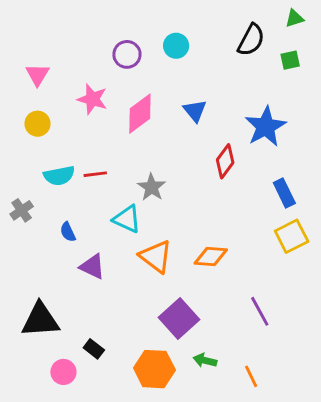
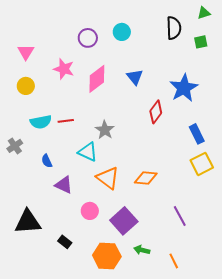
black semicircle: (251, 40) -> (174, 28), turned -30
pink circle: (63, 372) -> (90, 211), moved

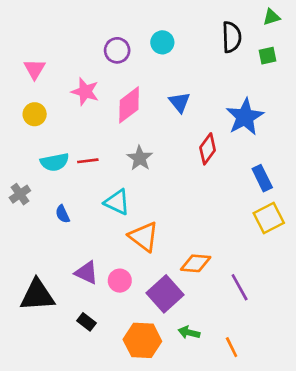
gray star: (105, 130) -> (140, 158), moved
orange diamond: (146, 178) -> (196, 263), moved
purple triangle: (64, 185) -> (86, 273), moved

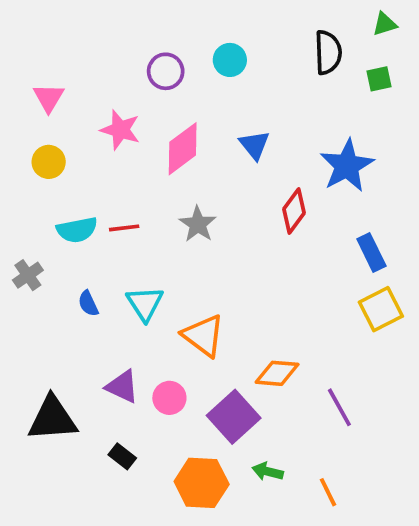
cyan triangle: (117, 202) -> (145, 303), moved, turned 32

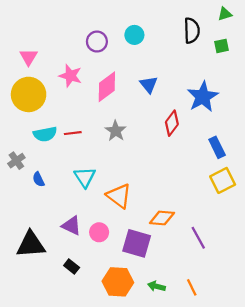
yellow circle: (49, 162) -> (29, 94), size x1.8
blue semicircle: (88, 303) -> (38, 179), moved
purple square: (234, 417) -> (137, 243), turned -32
green arrow: (268, 471) -> (156, 286), moved

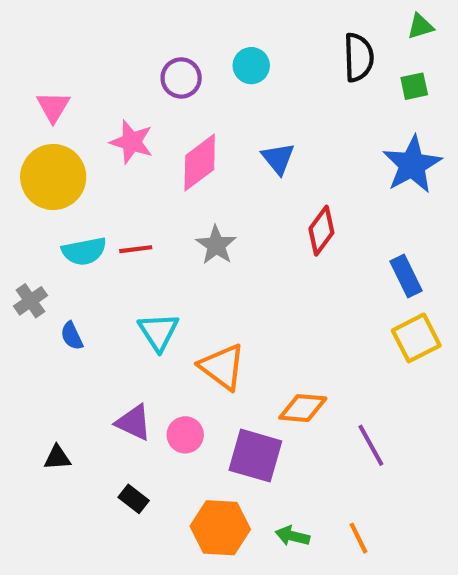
blue star: (203, 97) -> (412, 165), moved
black triangle: (31, 244) -> (57, 458), size x0.5

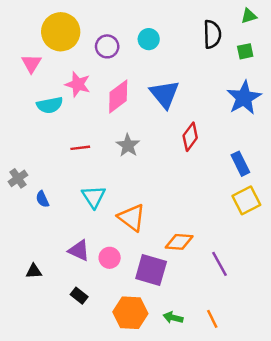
blue triangle: (278, 158) -> (165, 94), size x1.5
yellow circle: (53, 177) -> (61, 32), moved
cyan semicircle: (84, 251) -> (50, 105), moved

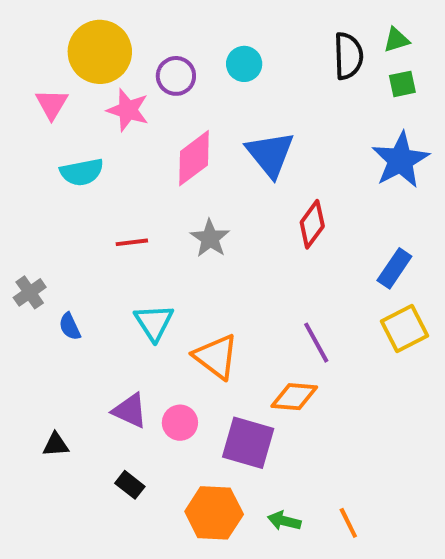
green triangle: (249, 16) -> (396, 40), moved
pink star: (78, 84) -> (128, 110), moved
blue rectangle: (240, 164) -> (394, 268), turned 60
purple line: (220, 264) -> (316, 343), moved

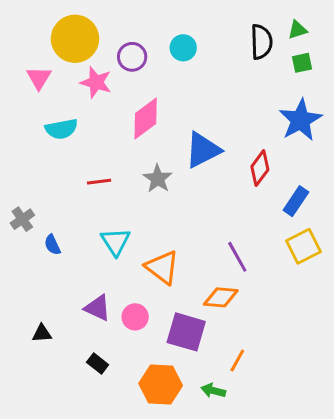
blue triangle: (270, 154) -> (203, 150), moved, turned 42
red diamond: (312, 224) -> (260, 168), moved
orange line: (348, 523) -> (237, 361), moved, turned 55

